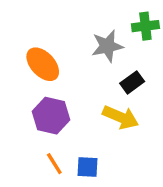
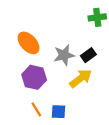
gray star: (107, 46) -> (64, 55), moved
yellow arrow: (121, 117) -> (81, 78), turned -60

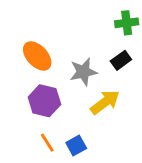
black rectangle: (88, 55) -> (121, 60), moved
blue square: (58, 112) -> (76, 146), turned -32

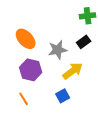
orange line: (47, 143) -> (24, 99), moved
blue square: (76, 146) -> (63, 96), moved

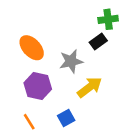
black rectangle: (84, 42) -> (98, 42), moved
blue square: (63, 96) -> (66, 118), moved

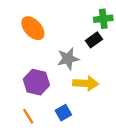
orange ellipse: (32, 48) -> (33, 28), moved
yellow arrow: (90, 87) -> (86, 83), turned 40

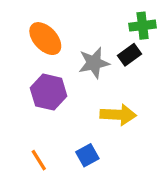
gray star: (68, 59) -> (94, 63), moved
purple hexagon: (36, 82) -> (49, 92), moved

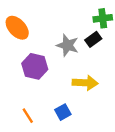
orange ellipse: (45, 39) -> (17, 28), moved
gray star: (94, 63) -> (68, 45), turned 30

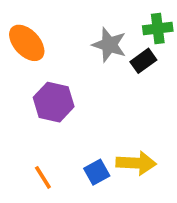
gray star: (68, 45) -> (109, 45), moved
yellow arrow: (85, 83) -> (136, 163), moved

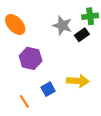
yellow arrow: (136, 163) -> (78, 81), moved
blue square: (97, 172) -> (48, 89), moved

